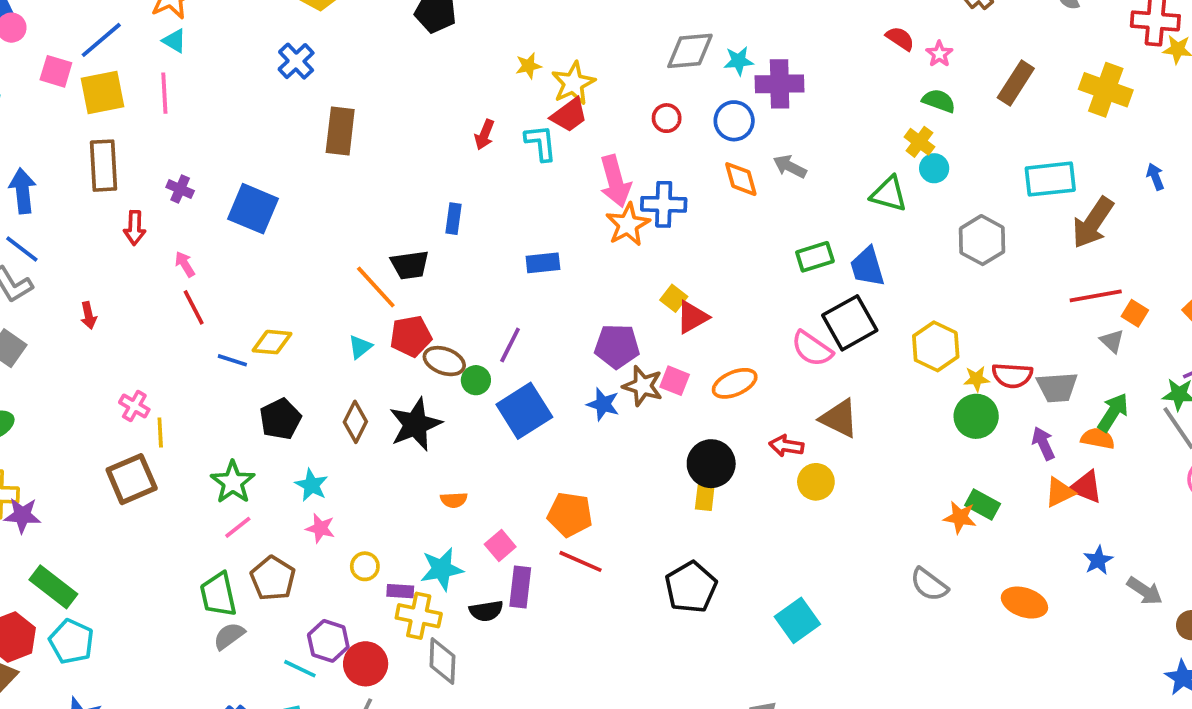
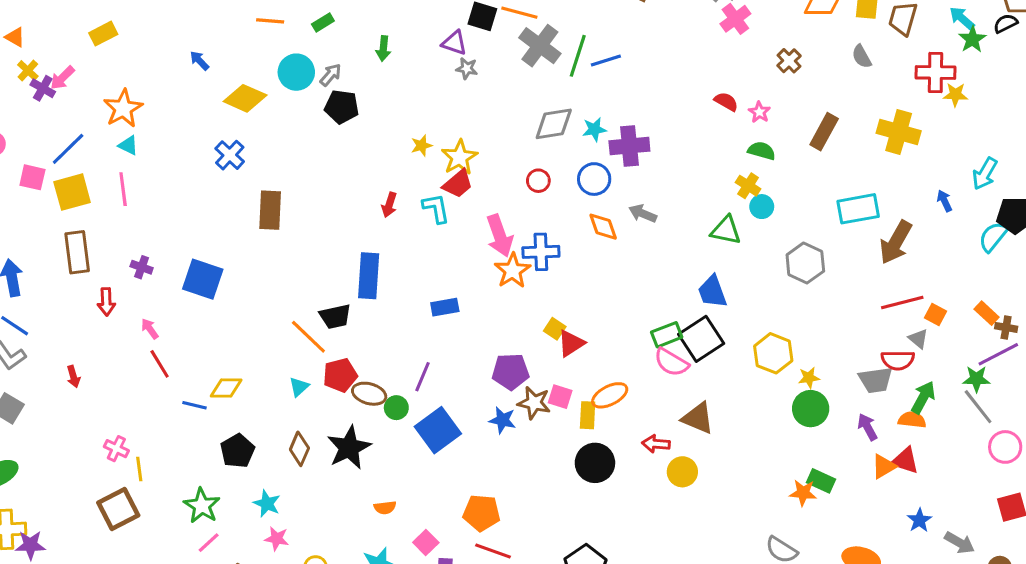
blue rectangle: (453, 219) -> (369, 276), size x1.8
green rectangle: (815, 257) -> (667, 335), moved
red semicircle: (1012, 375) -> (898, 360), moved
yellow rectangle: (705, 494) -> (588, 415), moved

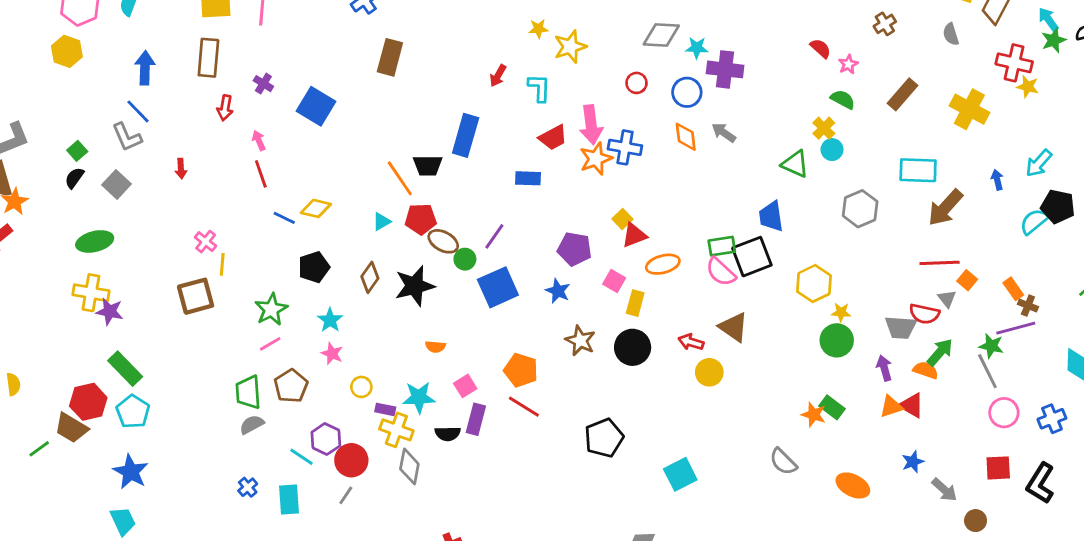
red trapezoid: (458, 184) -> (553, 138), moved
orange ellipse: (610, 395) -> (663, 264), moved
brown star: (534, 403) -> (580, 341), moved

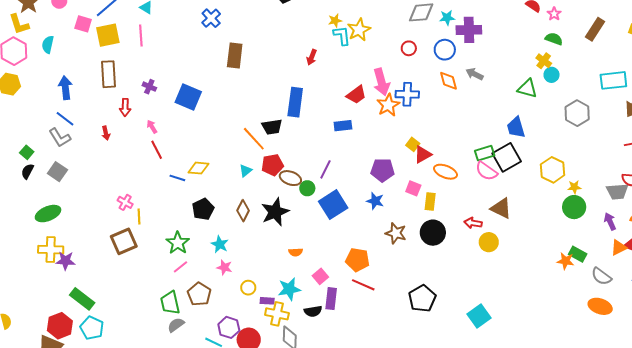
cyan L-shape: (539, 88) -> (342, 36), moved
red arrow: (181, 169) -> (106, 133), moved
orange ellipse: (663, 264) -> (445, 172), turned 45
gray semicircle: (783, 462) -> (601, 276), moved

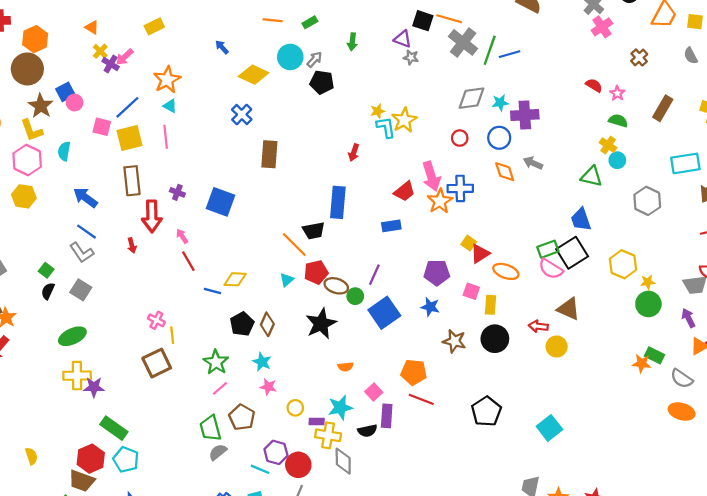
blue arrow: (65, 88) -> (85, 198), turned -45
red arrow: (125, 107) -> (152, 216), size x1.6
brown diamond: (243, 211) -> (267, 324), moved

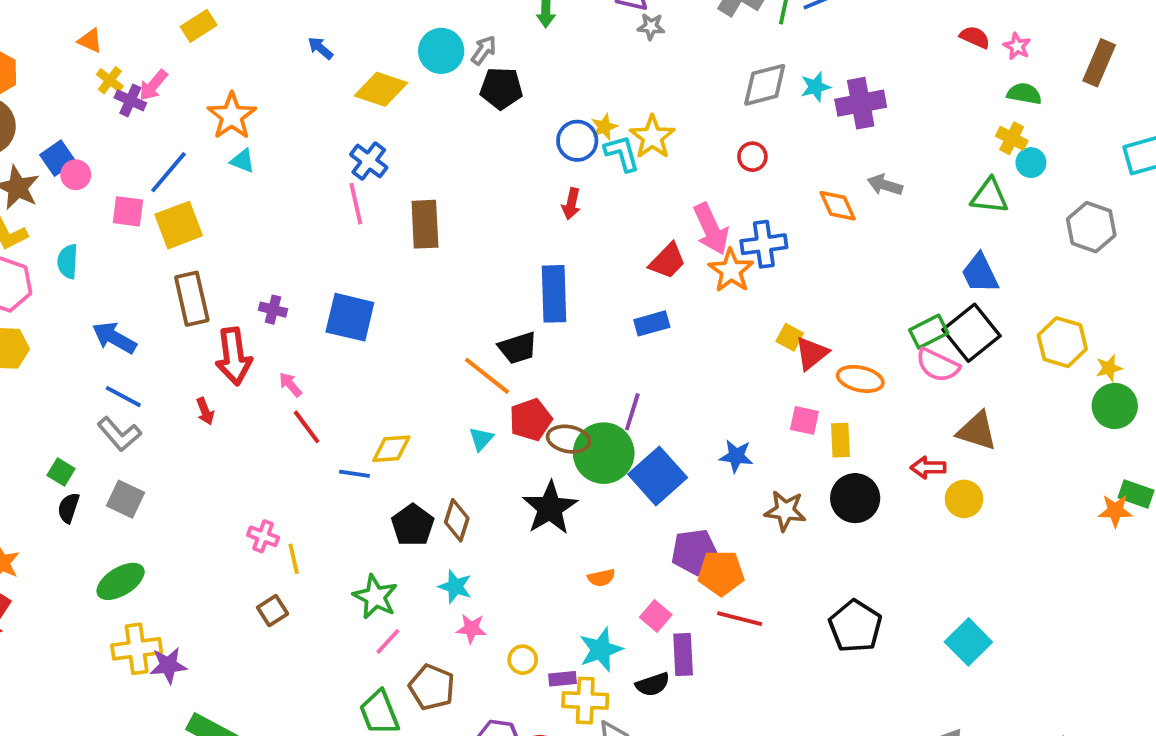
pink line: (166, 137) -> (356, 204), moved
blue circle: (499, 138) -> (577, 141), moved
purple pentagon: (437, 273) -> (694, 552), moved
green circle: (355, 296) -> (604, 453), size x2.0
brown square: (157, 363) -> (273, 611), size x0.6

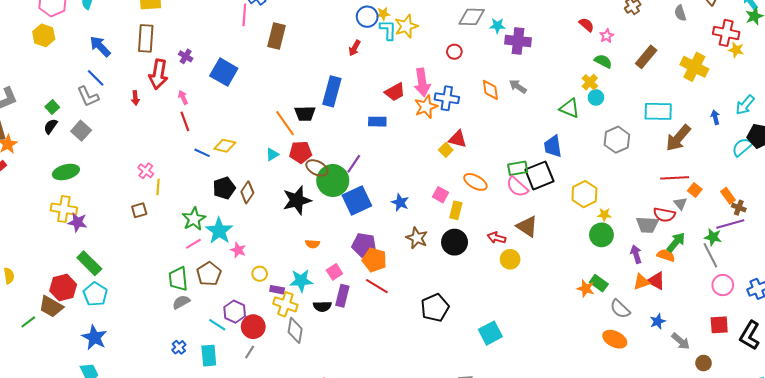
red triangle: (812, 353) -> (458, 139), moved, turned 36
cyan star: (455, 586) -> (219, 231), moved, size x1.5

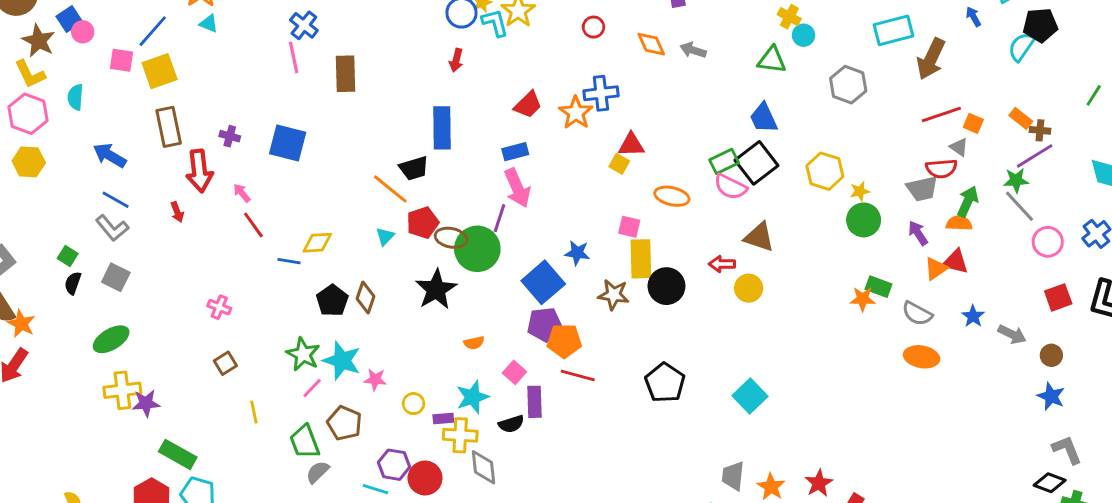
pink arrow: (422, 82) -> (517, 188), moved
orange diamond: (490, 90) -> (651, 44), moved
yellow line: (158, 187) -> (254, 412), moved
blue square: (357, 200) -> (543, 282), moved
yellow rectangle: (456, 210) -> (641, 259), moved, size x1.5

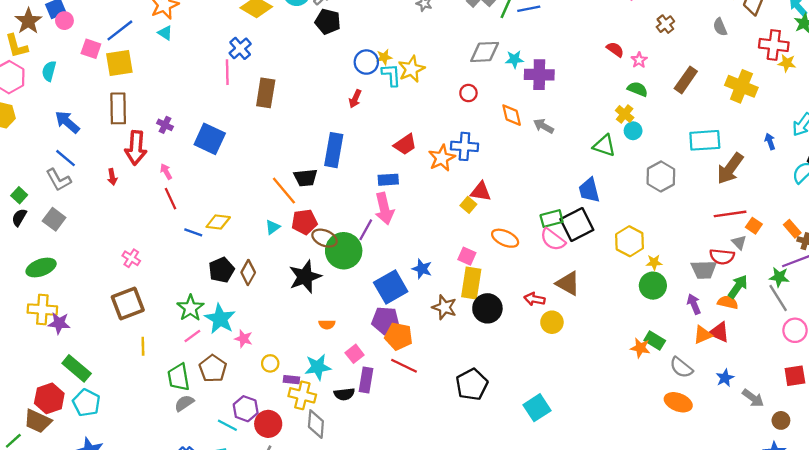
brown square: (225, 363) -> (128, 303), size x1.8

